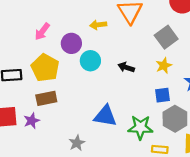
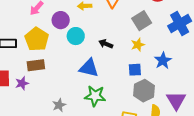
blue triangle: (105, 116) -> (89, 68), moved
green star: (140, 127) -> (95, 96), moved

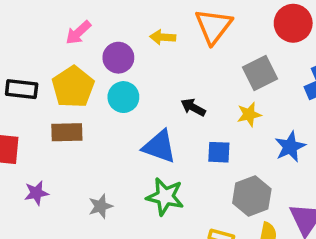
cyan circle: (76, 36) -> (123, 97), moved
blue square: (135, 70) -> (219, 152), moved
purple star: (22, 83) -> (36, 193), moved

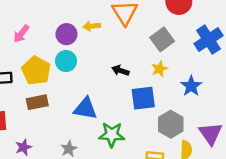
pink arrow: (78, 33) -> (21, 34), moved
purple circle: (118, 58) -> (66, 34), moved
cyan circle: (123, 97) -> (66, 61), moved
blue triangle: (159, 146) -> (85, 108), moved
blue square: (219, 152) -> (143, 98), size x1.5

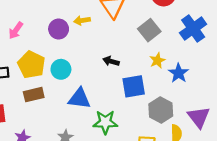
cyan circle: (66, 61) -> (61, 69), moved
yellow star: (159, 69) -> (157, 60), moved

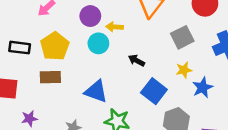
yellow arrow: (82, 20) -> (115, 27), moved
cyan circle: (61, 69) -> (98, 43), moved
blue square: (134, 86) -> (154, 91), turned 35

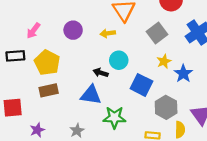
yellow arrow: (115, 27) -> (108, 33), moved
cyan circle: (98, 43) -> (119, 60), moved
black rectangle: (20, 48) -> (15, 56), moved
black arrow: (137, 60) -> (101, 73), moved

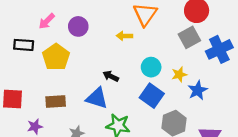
purple circle: (73, 30) -> (78, 26), moved
gray square: (157, 33) -> (189, 37), moved
cyan circle: (119, 60) -> (151, 67), moved
brown rectangle: (49, 90) -> (56, 101), moved

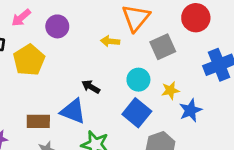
gray square: (189, 37) -> (163, 47), moved
brown rectangle: (56, 101) -> (38, 121), moved

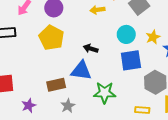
yellow pentagon: (29, 60) -> (51, 38), moved
blue square: (137, 113) -> (131, 60), turned -35

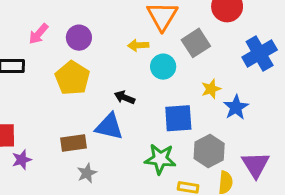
cyan circle: (126, 34) -> (163, 67), moved
green star: (105, 93) -> (160, 159), moved
purple star: (29, 105) -> (22, 160), moved

